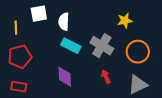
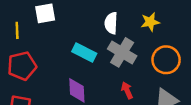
white semicircle: (64, 22) -> (111, 23), moved

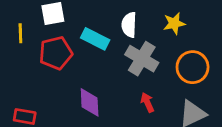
cyan rectangle: (84, 52) -> (95, 39), moved
red pentagon: (22, 66) -> (56, 53), moved

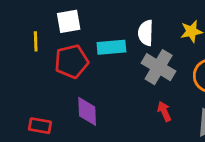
cyan rectangle: (95, 39) -> (111, 47), turned -32
purple diamond: (90, 102) -> (87, 111), moved

